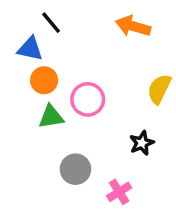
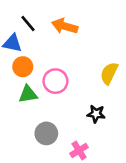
orange arrow: (133, 26) -> (65, 26), moved
black star: (142, 143) -> (96, 114), turned 30

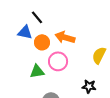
orange arrow: (65, 26) -> (65, 37), moved
orange circle: (23, 67) -> (42, 42), moved

